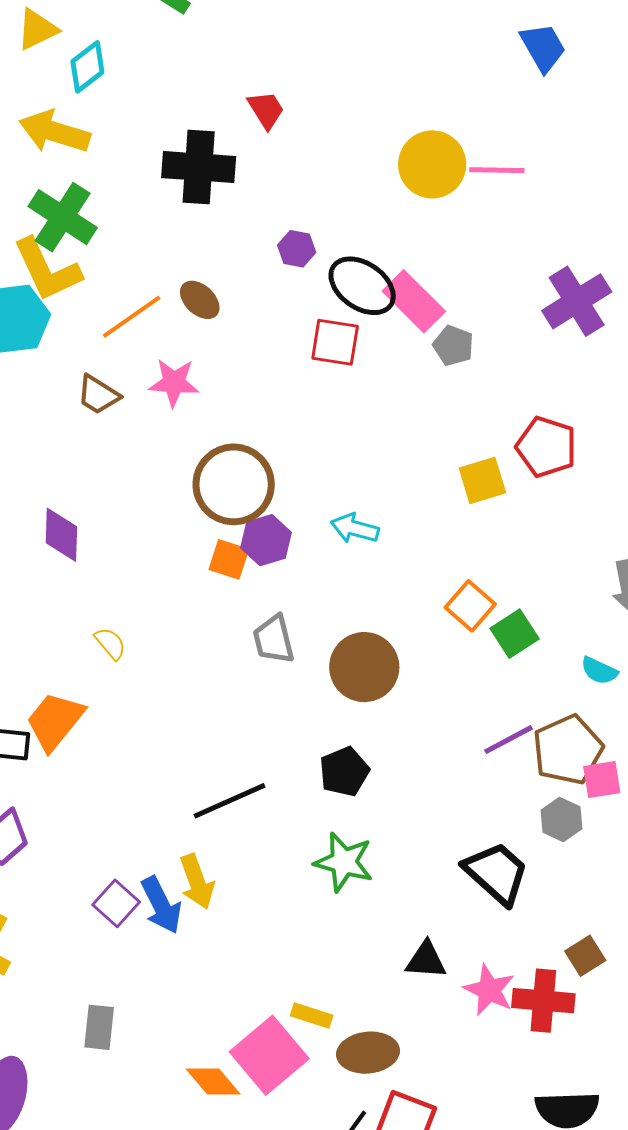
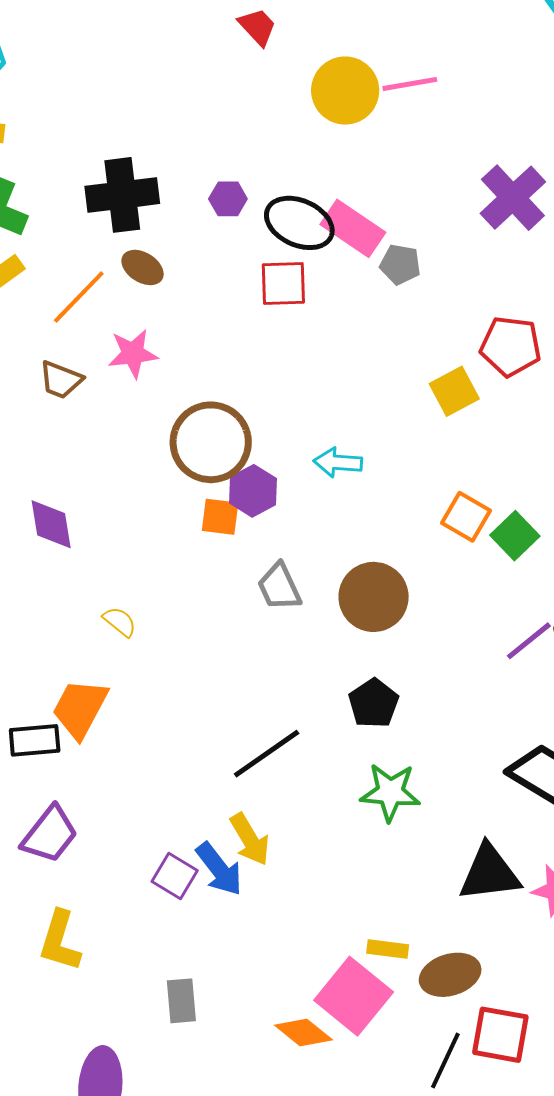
red trapezoid: (266, 110) -> (257, 27), moved
black cross: (199, 167) -> (122, 195), moved
black triangle: (426, 960) -> (490, 873), size x1.5

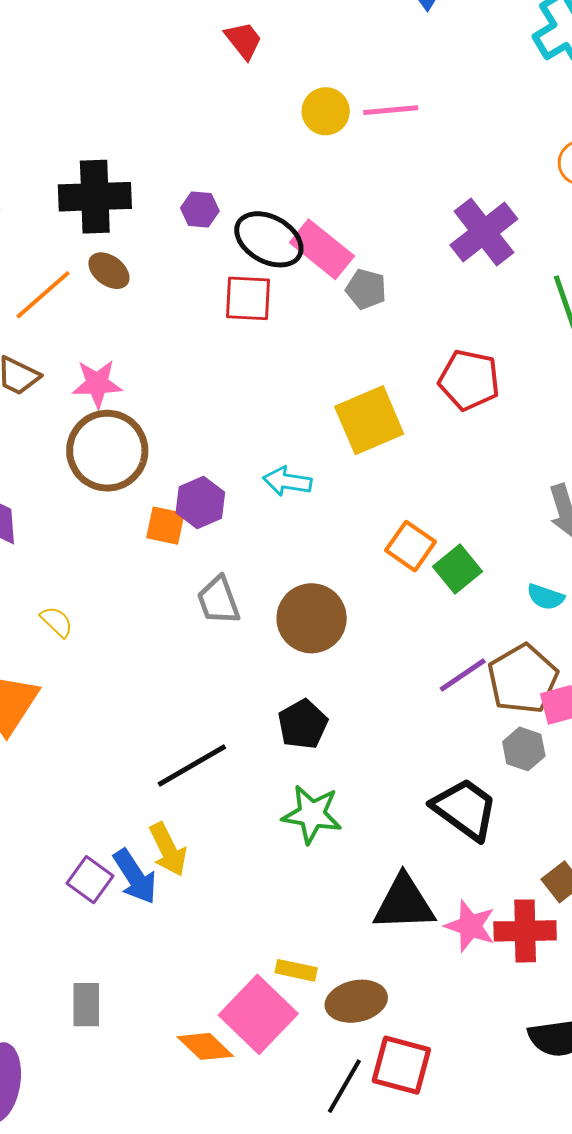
yellow circle: (345, 91) -> (326, 111), size x0.7
pink star: (133, 354) -> (97, 384), moved
yellow square: (454, 391) -> (369, 420), moved, size x1.4
brown circle: (211, 442) -> (107, 451), moved

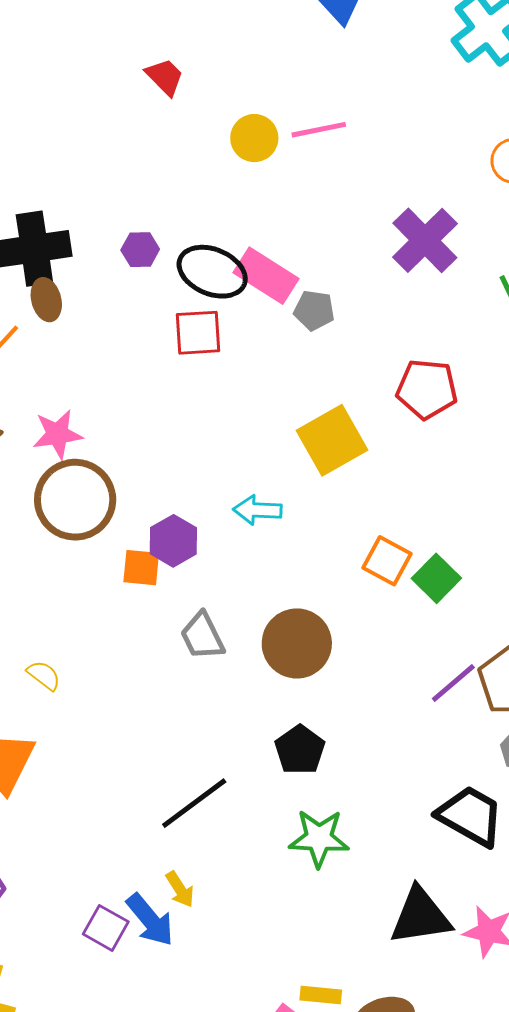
brown ellipse: (109, 271) -> (46, 300), moved, turned 45
yellow arrow: (168, 850) -> (180, 889), size x0.7

